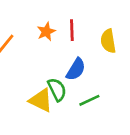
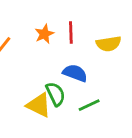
yellow semicircle: (108, 41) -> (109, 44), turned -90
blue semicircle: (76, 69) -> (75, 73), turned -100

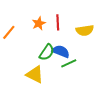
green semicircle: (56, 94) -> (47, 52), moved, turned 60
green line: (89, 105) -> (69, 63), moved

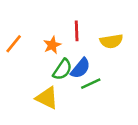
orange star: (39, 23) -> (52, 45), moved
blue semicircle: (61, 51) -> (80, 68), turned 108

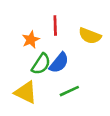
yellow semicircle: (111, 41) -> (90, 36), turned 30
green line: (91, 84) -> (69, 91), moved

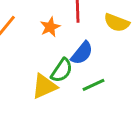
green semicircle: (41, 64) -> (62, 70), moved
yellow triangle: (26, 92) -> (44, 86), turned -50

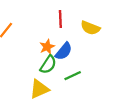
orange star: (50, 27) -> (47, 47), moved
yellow triangle: (44, 86) -> (39, 89), moved

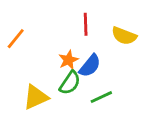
yellow triangle: (39, 89) -> (36, 97), moved

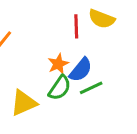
yellow semicircle: (124, 36) -> (102, 19), moved
green line: (101, 97) -> (91, 88), moved

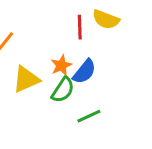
green line: (91, 88) -> (89, 116), moved
yellow triangle: (24, 103) -> (26, 79), moved

